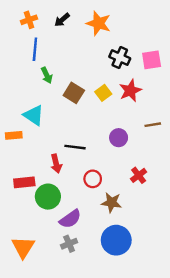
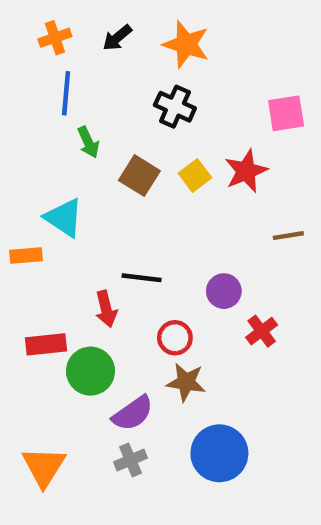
black cross: (120, 58) -> (175, 107), moved
purple circle: (119, 138) -> (224, 291), moved
brown star: (112, 202) -> (186, 382), moved

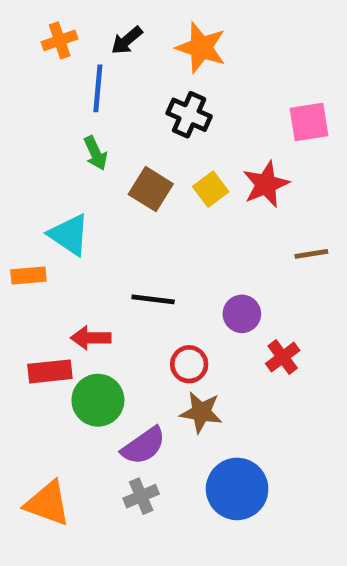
blue line: (66, 93) -> (98, 88), moved
red arrow: (106, 309) -> (91, 338), moved, turned 104
orange triangle: (44, 467) -> (48, 503), turned -42

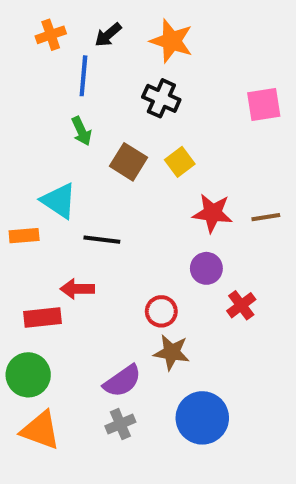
red star: (266, 184) -> (213, 213), moved, turned 30
black line: (153, 299) -> (102, 240), moved
green circle: (98, 400) -> (28, 375), moved

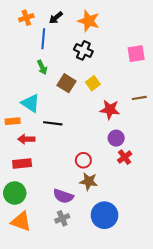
brown line: (266, 217) -> (139, 98), moved
purple circle: (206, 268) -> (116, 138), moved
red arrow: (77, 289) -> (26, 139), moved
purple semicircle: (122, 381) -> (63, 196), turned 54

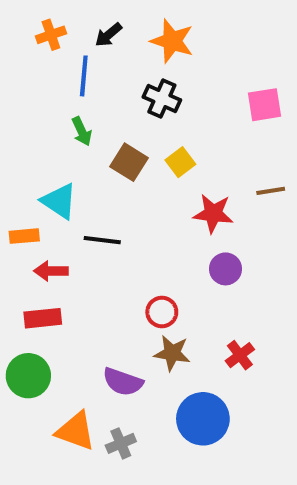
red cross: (125, 157) -> (240, 355), moved
gray cross: (62, 218) -> (121, 443), moved
orange triangle: (21, 222) -> (76, 431), moved

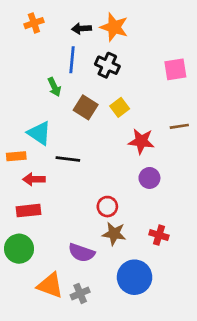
black arrow: (108, 35) -> (82, 28), moved, turned 36
blue line: (84, 76) -> (72, 60), moved
red cross: (240, 355) -> (159, 235), turned -36

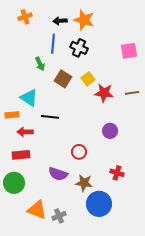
red star: (141, 141) -> (104, 93), moved
brown star: (114, 234) -> (84, 183), moved
purple semicircle: (82, 253) -> (58, 174), moved

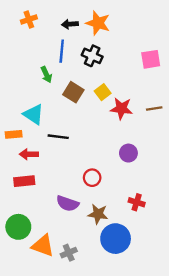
green circle: (14, 183) -> (18, 227), moved

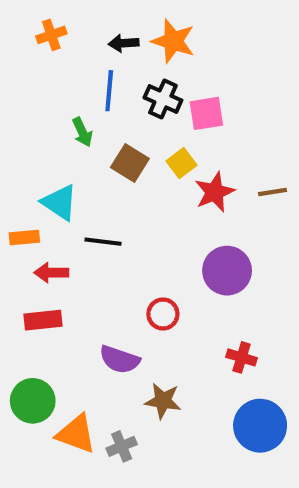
pink square: (151, 59) -> (206, 113), moved
red star: (121, 109) -> (215, 192), turned -30
purple circle: (128, 153) -> (227, 271), size x1.5
brown star: (98, 214) -> (163, 401), moved
blue circle: (116, 239) -> (260, 426), moved

